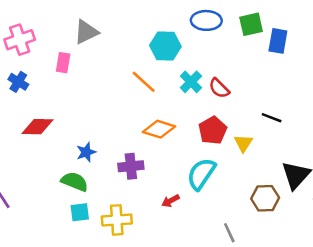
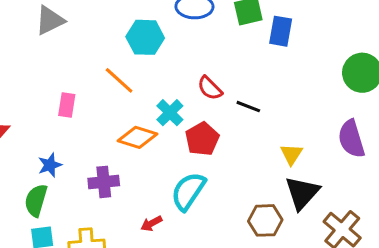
pink rectangle: (63, 63) -> (67, 105), moved
cyan cross: (191, 82) -> (170, 113), moved
black line: (272, 118) -> (248, 107), moved
yellow triangle: (243, 143) -> (291, 154), moved
green semicircle: (75, 182) -> (36, 200), turned -96

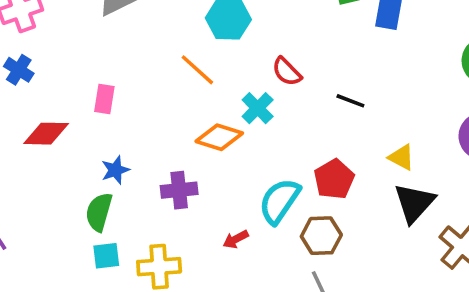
red semicircle: (210, 88) -> (287, 72), moved
pink rectangle: (67, 105) -> (104, 99), moved
red pentagon: (202, 139) -> (334, 179), moved
yellow triangle: (291, 154) -> (402, 157), turned -35
brown hexagon: (265, 220) -> (321, 236), moved

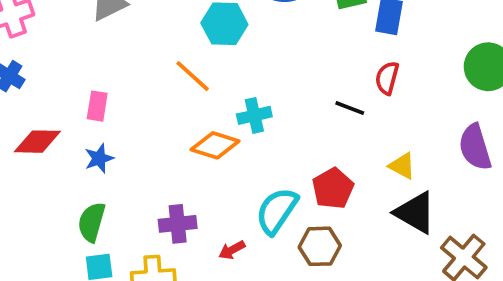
red semicircle: (287, 72) -> (387, 78), moved, turned 60
cyan cross: (258, 108) -> (254, 115), turned 32
blue star: (115, 170) -> (99, 158), moved
purple cross: (179, 190) -> (178, 224), moved
black triangle: (414, 203) -> (415, 213), turned -42

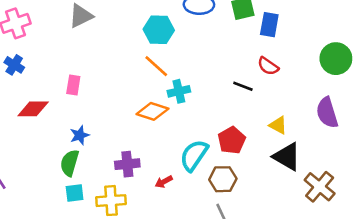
orange line: (193, 76) -> (156, 66), moved
red semicircle: (387, 78) -> (268, 66), turned -70
blue star: (99, 158) -> (80, 135), moved

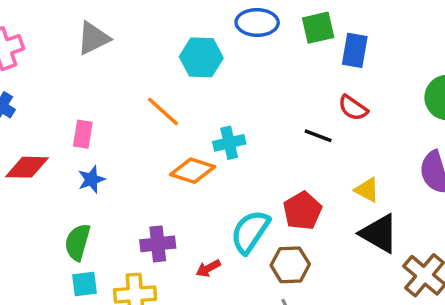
orange line: (156, 66) -> (163, 111), moved
blue star: (80, 135) -> (91, 179), moved

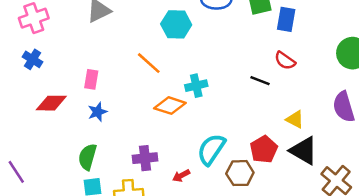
red pentagon: (302, 211) -> (264, 149), moved

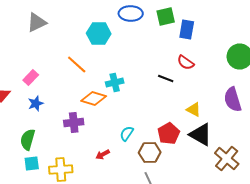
pink rectangle: (91, 79) -> (31, 78), turned 35
cyan semicircle: (211, 149) -> (127, 134), size x0.6
purple cross: (145, 158) -> (74, 122), moved

